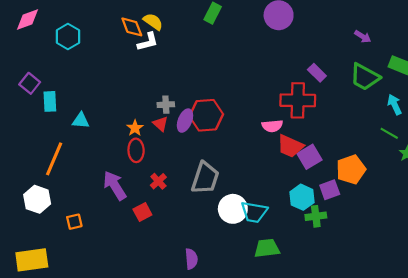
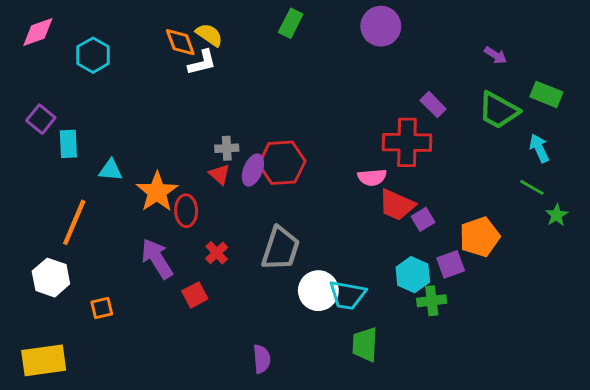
orange star: (135, 128) -> (157, 192), moved, size x1.8
purple square: (309, 157) -> (423, 219), size x0.7
green trapezoid: (267, 248) -> (365, 344), turned -80

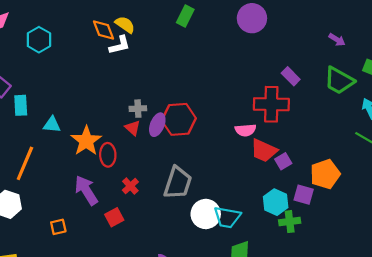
purple square: (451, 264) -> (304, 195), turned 36
orange square: (102, 308) -> (58, 227), moved

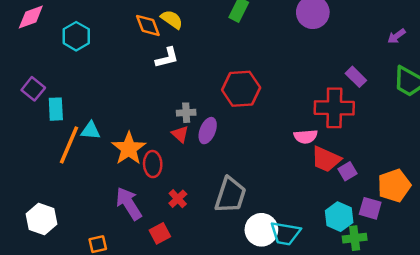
purple arrow: (337, 40) -> (396, 36), moved, turned 112
white L-shape: (120, 45) -> (167, 58), moved
red hexagon: (179, 119) -> (241, 89), moved
orange line: (25, 163) -> (69, 145), moved

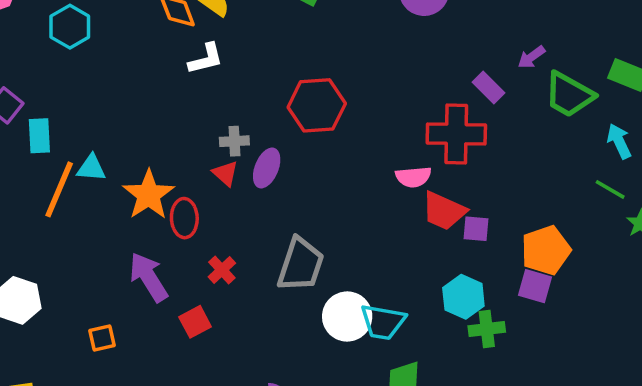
purple arrow: (396, 36) -> (531, 57), moved
purple square: (347, 171) -> (476, 229), turned 36
purple square: (370, 208) -> (535, 286), moved

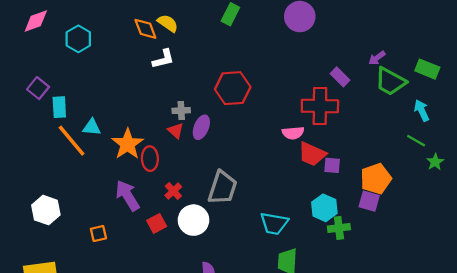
purple arrow: (531, 57) -> (377, 58), moved
orange line: (59, 189) -> (72, 141), turned -63
white circle: (347, 316) -> (194, 220), moved

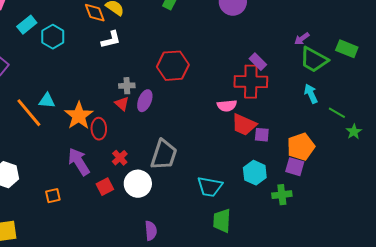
cyan hexagon: (78, 39) -> (53, 37), moved
purple rectangle: (340, 77) -> (258, 62), moved
cyan rectangle: (59, 107) -> (27, 25), moved, turned 54
cyan arrow: (422, 110) -> (311, 94), moved
green cross: (339, 228) -> (282, 195), moved

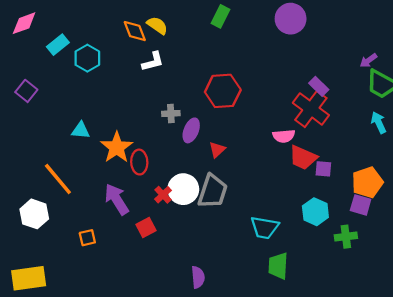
red cross: (251, 82) -> (311, 109), turned 36
red triangle: (122, 104) -> (217, 150), moved, turned 35
orange line: (29, 113) -> (58, 179), moved
white circle: (138, 184) -> (183, 189), moved

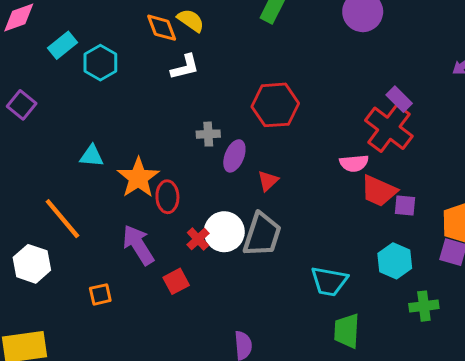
green cross: (346, 237) -> (424, 306), moved

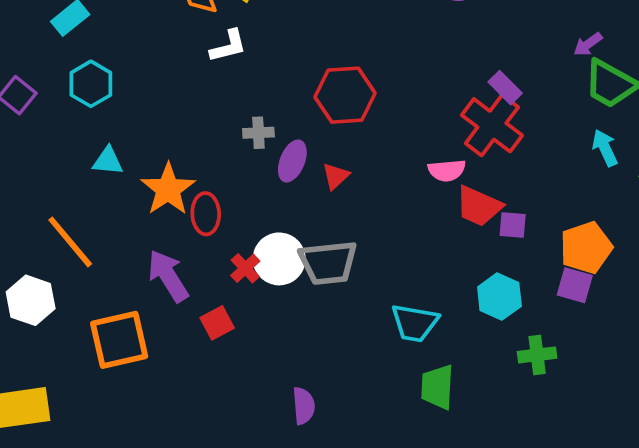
cyan hexagon: (100, 63) -> (91, 84), moved
red triangle: (268, 181) -> (336, 176), moved
gray trapezoid: (262, 235) -> (328, 263), turned 66
orange square: (100, 294) -> (119, 340), size x2.0

